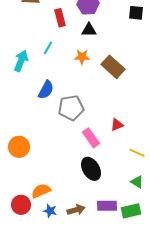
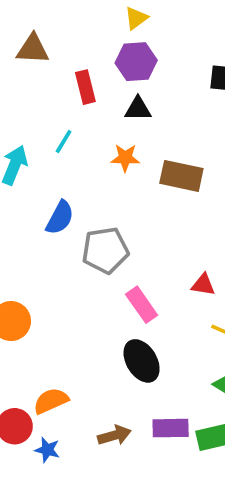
brown rectangle: (113, 67) -> (181, 176), turned -30
red triangle: (117, 125) -> (203, 285), moved, turned 32
blue star: (50, 211) -> (47, 450), moved

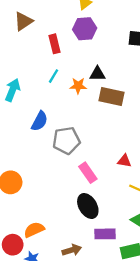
brown triangle: (33, 49) -> (23, 21), turned -36
black triangle: (138, 109) -> (97, 74), moved
cyan line: (64, 141) -> (53, 76), moved
purple rectangle: (171, 428) -> (105, 234), moved

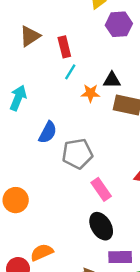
brown triangle: (23, 21) -> (30, 36), moved
purple hexagon: (85, 29) -> (119, 24), moved
cyan line: (53, 76) -> (70, 72), moved

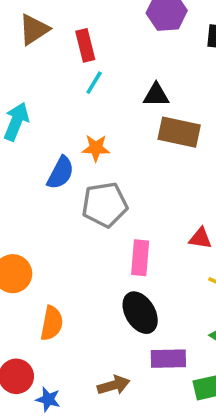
orange star: (90, 93) -> (96, 148), moved
pink rectangle: (101, 189) -> (140, 258), turned 40
orange semicircle: (42, 252) -> (52, 323), moved, turned 125

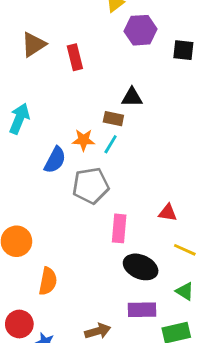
cyan line: (94, 83) -> (111, 144), moved
brown rectangle: (179, 132) -> (113, 119), moved, size x0.6
black ellipse: (140, 313) -> (141, 267), moved, turned -36

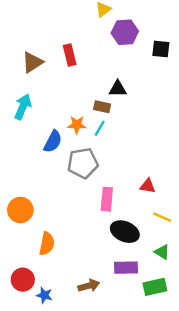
brown triangle: (34, 44) -> (32, 62), moved

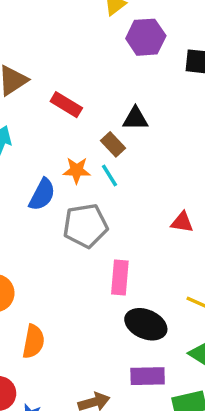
red rectangle: (70, 55) -> (66, 105), moved, turned -45
brown rectangle: (102, 107) -> (113, 144), turned 35
cyan line: (100, 128) -> (110, 176), turned -63
red triangle: (148, 186) -> (182, 222), moved

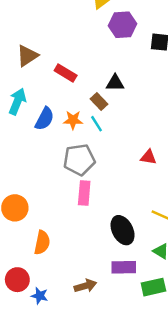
blue semicircle: (42, 195) -> (45, 119), moved
pink rectangle: (120, 278) -> (84, 193), moved
black ellipse: (146, 324) -> (123, 230), turned 40

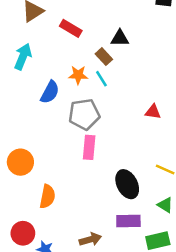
blue semicircle: (45, 119) -> (50, 92), moved

